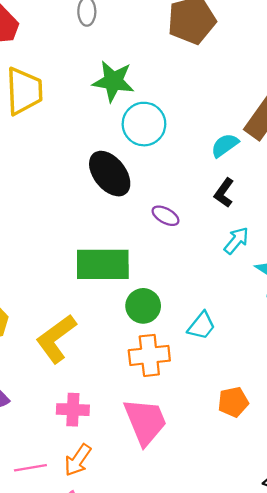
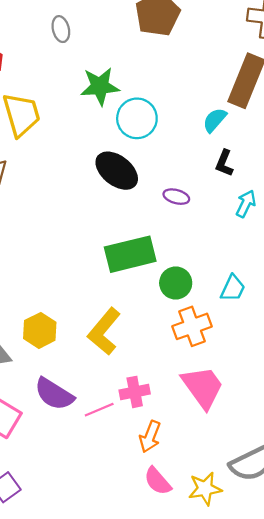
pink line: (30, 468) -> (99, 410), moved

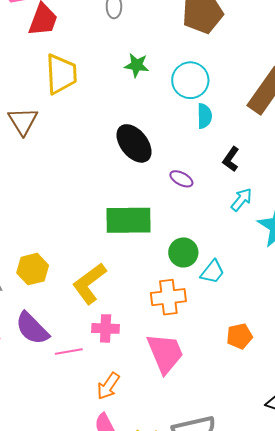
green star: (100, 86) -> (137, 65), size x0.7
cyan circle: (137, 118) -> (190, 80), moved
cyan semicircle: (215, 120) -> (204, 116), moved, turned 125
green circle: (176, 283) -> (183, 252), moved
pink cross: (135, 392) -> (106, 328), moved

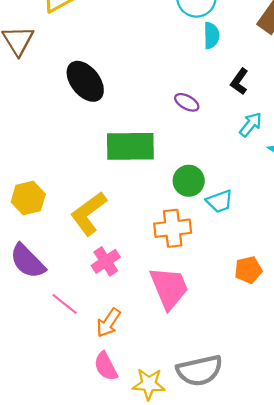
black ellipse: (134, 143) -> (85, 81), moved
cyan trapezoid: (212, 272) -> (220, 201), turned 32
pink cross: (106, 328) -> (106, 261), turned -36
pink line: (69, 352) -> (65, 304), moved, turned 48

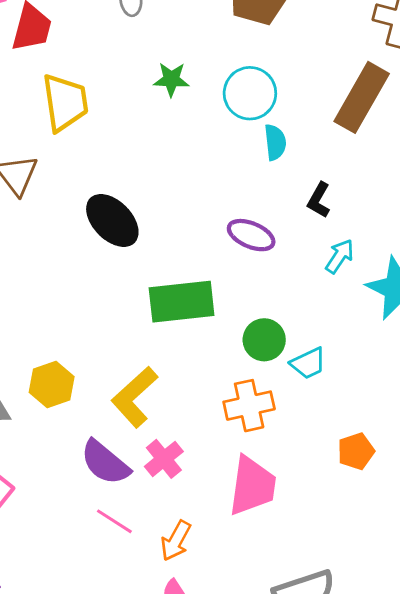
purple ellipse: (187, 102) -> (251, 235), size x1.4
purple semicircle: (28, 261) -> (105, 463), moved
pink trapezoid: (169, 288) -> (252, 486), turned 36

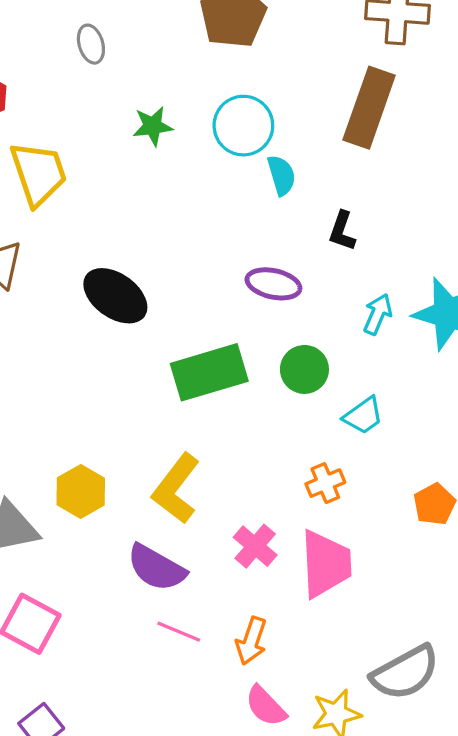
cyan arrow: (340, 256) -> (378, 314), moved
green circle: (264, 340) -> (304, 369), moved
orange cross: (249, 406) -> (325, 483), moved, size x0.7
pink cross: (164, 459) -> (255, 546), moved

